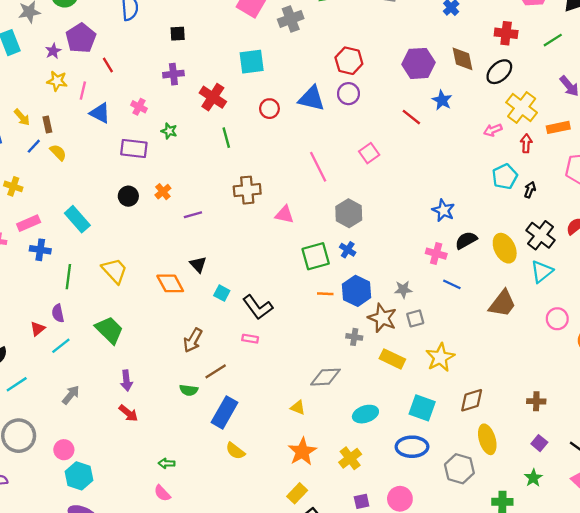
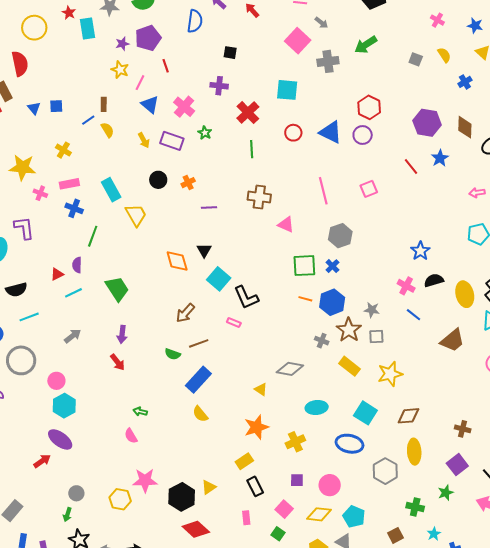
pink cross: (139, 107) -> (184, 107), size x1.5
yellow arrow: (22, 117) -> (144, 140), moved
yellow trapezoid: (115, 271) -> (136, 215), moved
cyan square: (222, 293) -> (219, 279), size x1.6
purple square: (539, 443) -> (457, 465), size x1.5

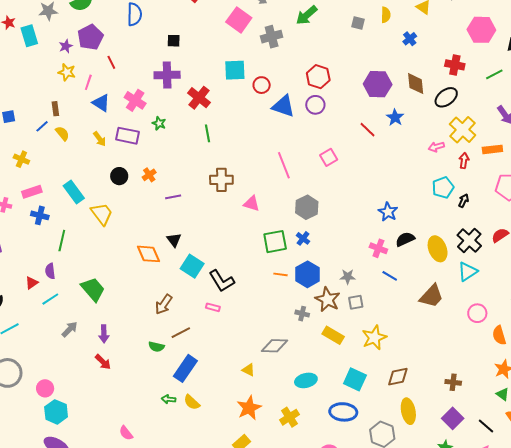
yellow semicircle: (444, 55) -> (386, 15), turned 42
purple cross: (219, 86) -> (167, 75), size x1.4
red circle: (293, 133) -> (262, 85), moved
gray arrow: (73, 336) -> (70, 329), moved
green arrow: (140, 412) -> (169, 399), moved

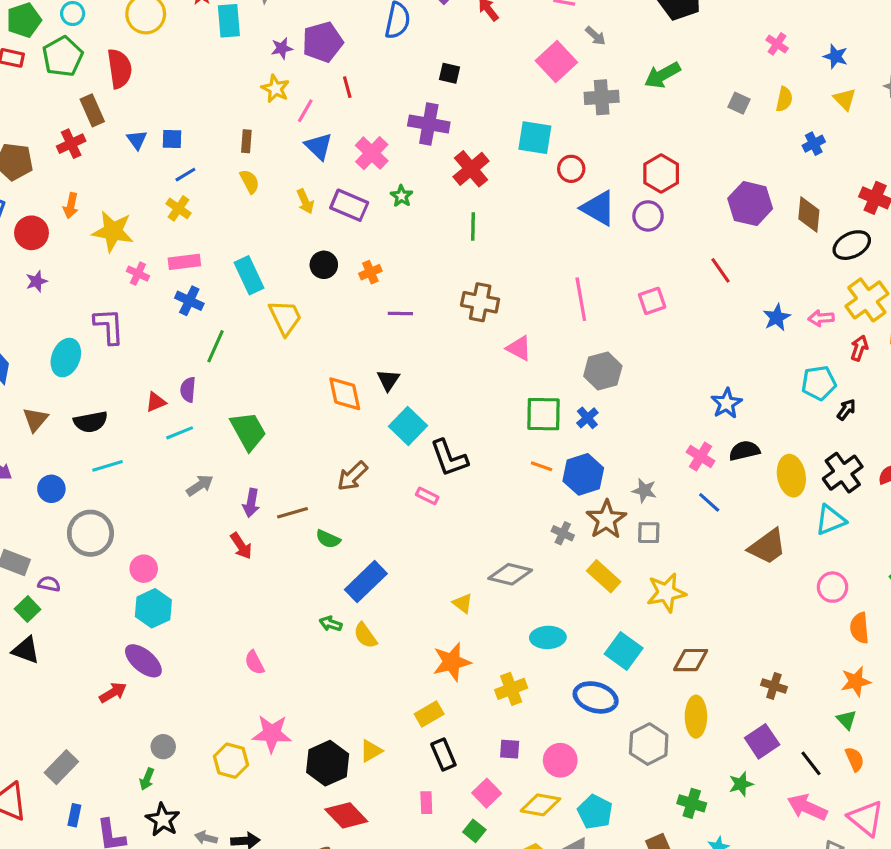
blue star: (395, 117) -> (777, 317), moved
blue line: (42, 126) -> (185, 175), moved
brown line: (181, 333) -> (293, 513), moved

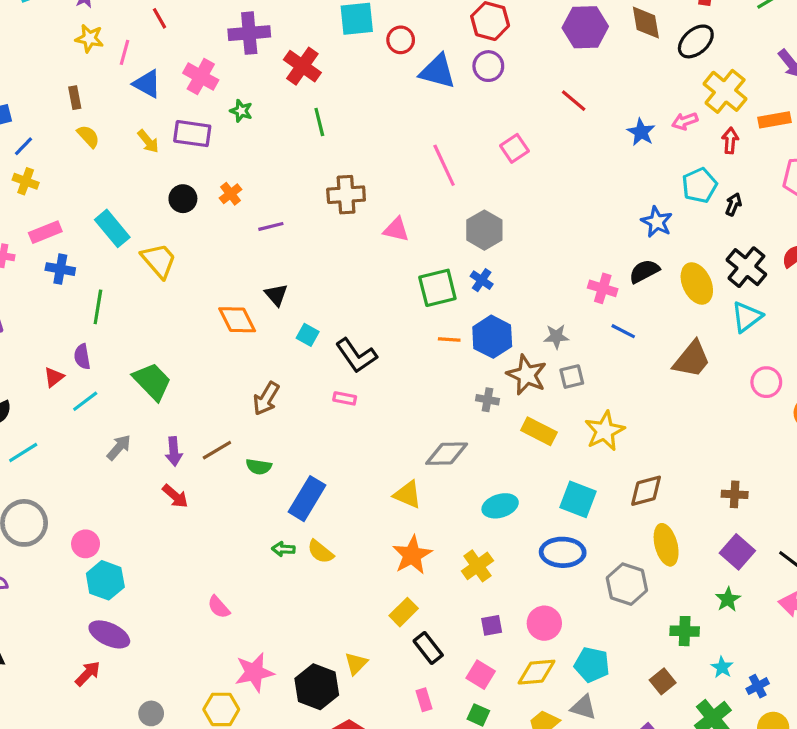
blue star: (726, 403) -> (657, 222), moved
cyan square: (408, 426) -> (308, 335), size x0.6
yellow triangle: (463, 603) -> (408, 495), size x1.4

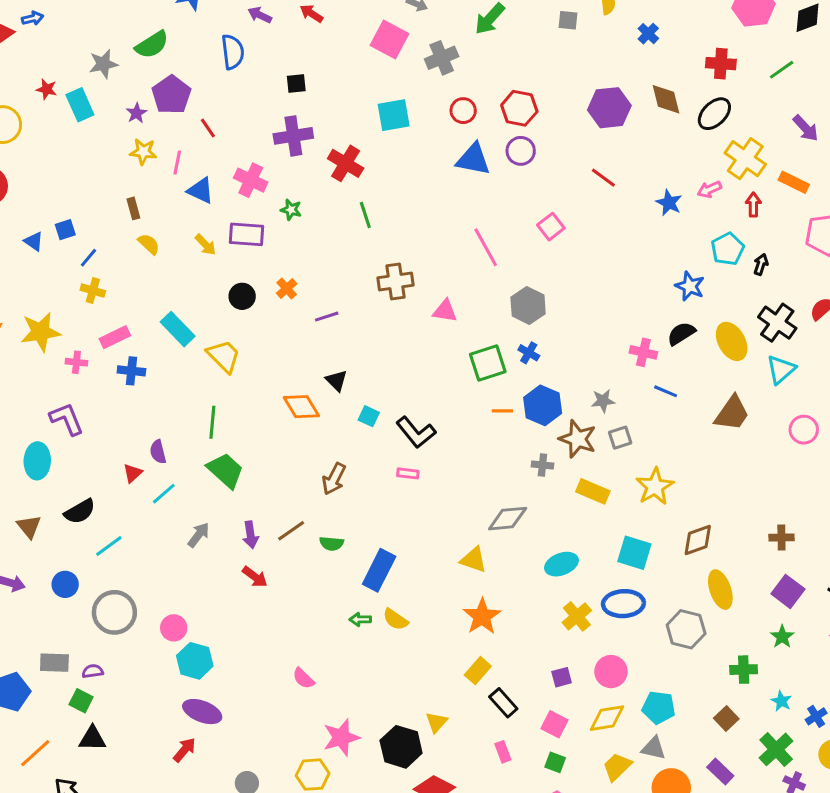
red circle: (401, 40) -> (463, 111), moved
orange rectangle: (774, 120) -> (794, 182), turned 40
green line: (98, 307) -> (212, 422), moved
yellow cross: (477, 566) -> (577, 616), moved

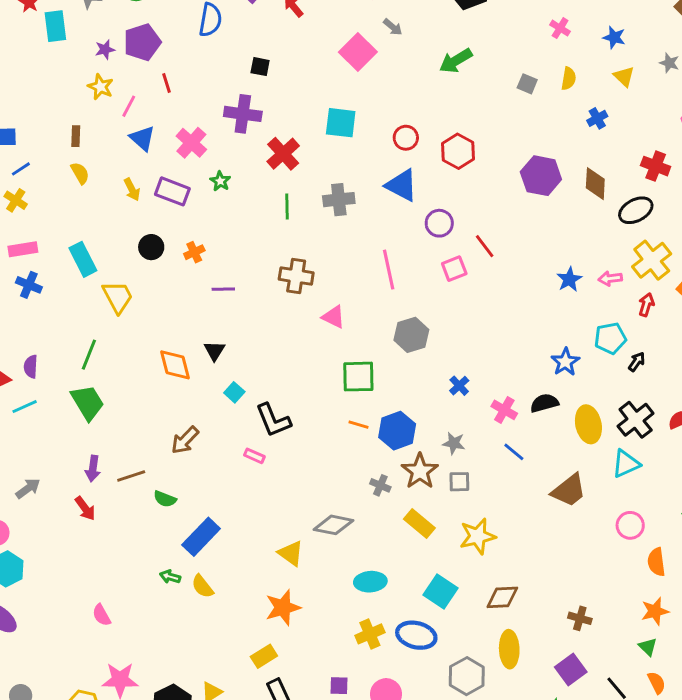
gray cross: (442, 58) -> (339, 200), moved
purple circle: (521, 151) -> (439, 223), moved
red line: (603, 178) -> (485, 246), moved
blue cross: (529, 353) -> (459, 386), moved
gray arrow: (199, 535) -> (28, 488), moved

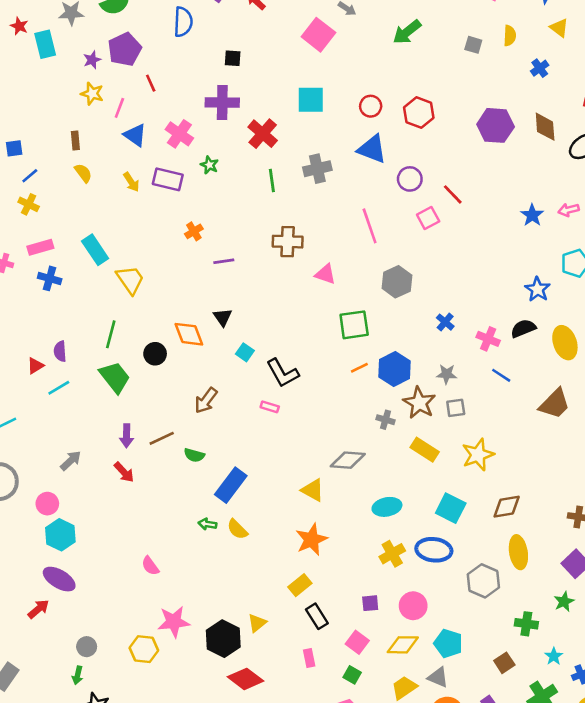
black circle: (151, 247) -> (155, 354), moved
orange line: (359, 425) -> (359, 368), turned -36

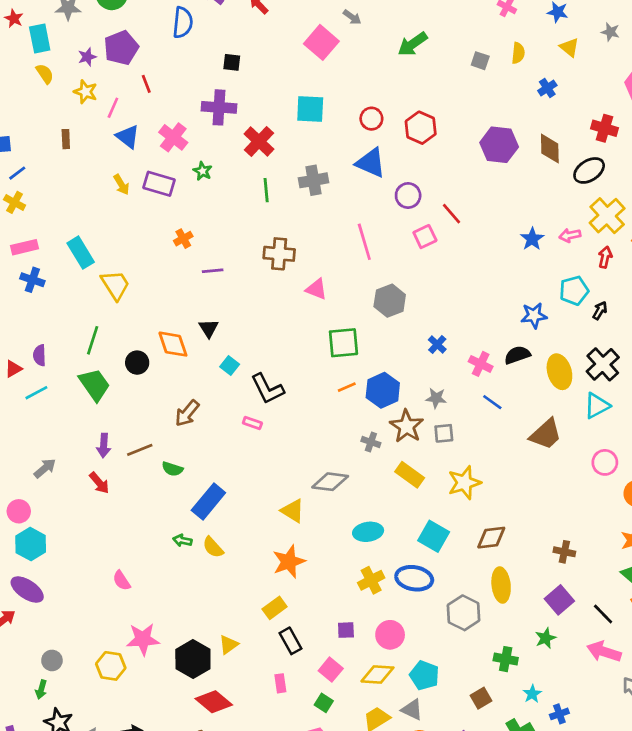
yellow semicircle: (83, 173) -> (45, 74), moved
blue star: (537, 289) -> (534, 315), turned 30

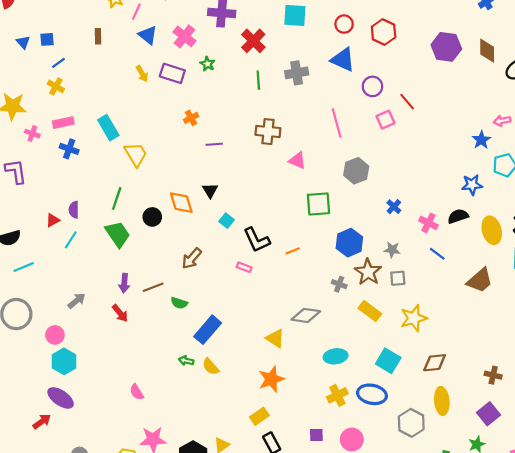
blue star: (532, 239) -> (481, 140), moved
orange line: (347, 387) -> (293, 251), moved
cyan line: (36, 393) -> (71, 240), turned -30

